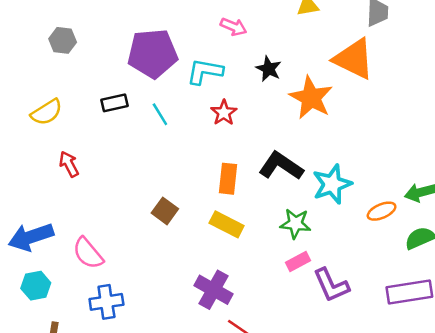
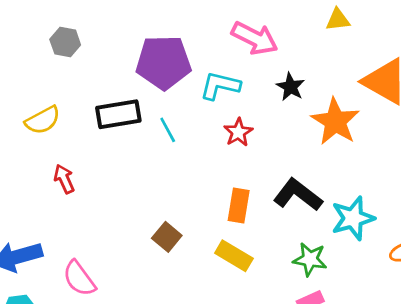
pink arrow: (234, 27) -> (255, 38), size x1.6
black rectangle: (115, 103) -> (118, 114), size x1.5

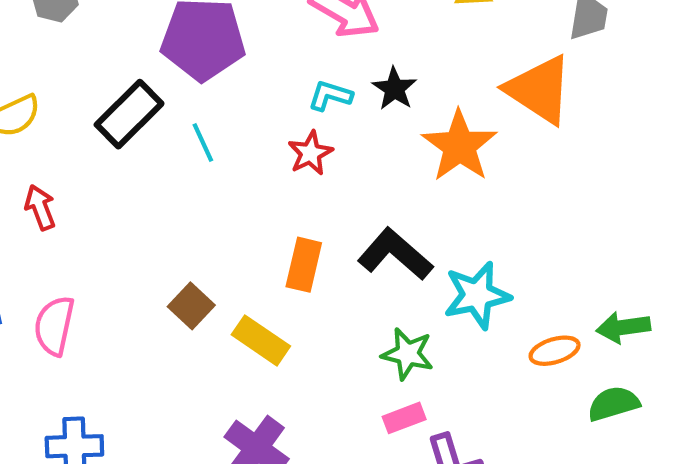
cyan L-shape: (220, 86) -> (330, 96), moved, size x0.7
black rectangle: (118, 114) -> (129, 114), turned -39
yellow rectangle: (234, 256) -> (261, 340), moved
pink semicircle: (79, 278) -> (54, 326), moved, turned 45

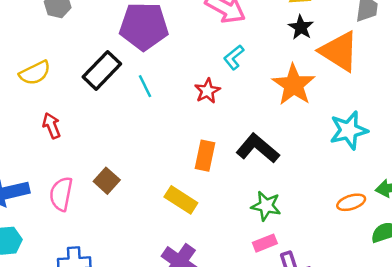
black star: (394, 89) -> (301, 27), moved
cyan L-shape: (330, 96) -> (234, 57), moved, turned -55
cyan star: (477, 295) -> (349, 130), moved
brown square: (191, 306) -> (107, 181), moved

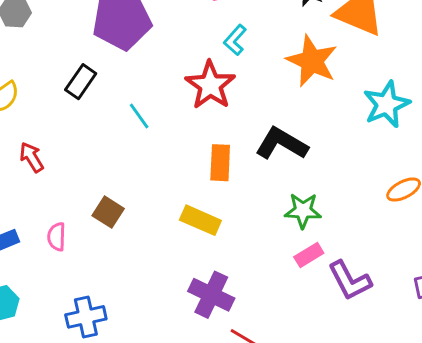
black rectangle: (102, 70) -> (81, 82), size x0.7
cyan line: (145, 86) -> (139, 116), moved
red star: (207, 91) -> (210, 85), size x1.6
pink semicircle: (61, 194) -> (56, 237), size x0.7

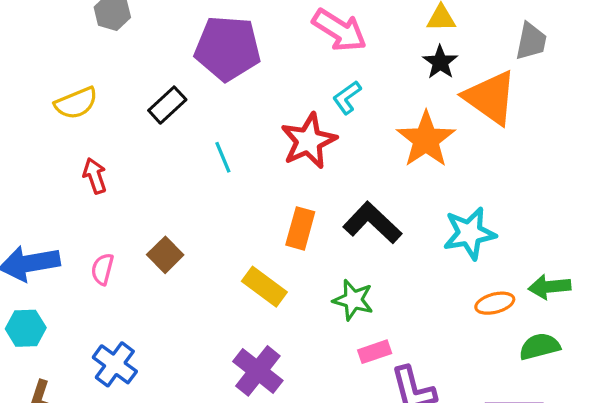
cyan star: (387, 104) -> (469, 233), moved
green star: (303, 211) -> (353, 300), moved
blue cross: (86, 317) -> (115, 364), turned 36

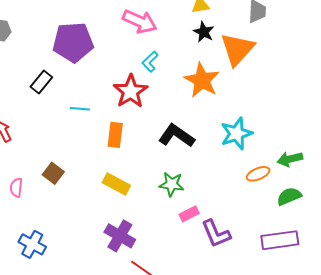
orange triangle: (490, 98) -> (237, 49), turned 45
cyan line: (223, 157) -> (80, 109), turned -54
orange rectangle: (300, 228) -> (115, 135), moved

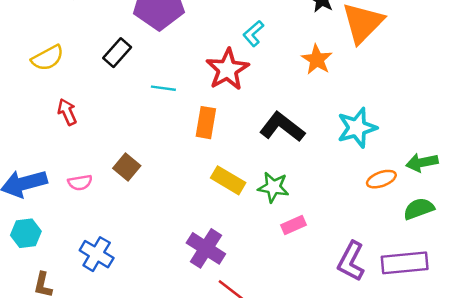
orange star: (202, 80) -> (317, 60), size x0.7
yellow rectangle: (116, 184) -> (228, 180), moved
pink semicircle: (16, 188) -> (80, 182), turned -108
purple L-shape: (216, 234) -> (351, 261), moved, turned 48

